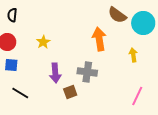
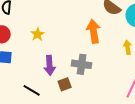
black line: (20, 93) -> (32, 90), moved

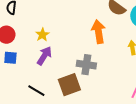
purple arrow: (50, 65) -> (44, 56), moved, turned -144
brown square: (65, 84) -> (69, 85), size x1.6

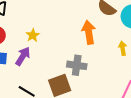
purple arrow: (44, 56) -> (23, 56), moved

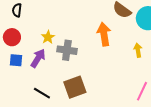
gray cross: (77, 65) -> (67, 50), moved

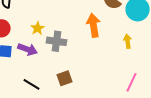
purple arrow: (38, 58) -> (28, 49), turned 78
brown square: (75, 87) -> (65, 78), size x0.7

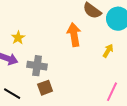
gray cross: (57, 41) -> (37, 66), moved
yellow arrow: (128, 41) -> (108, 51), turned 40

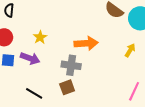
orange arrow: (74, 35) -> (86, 43), moved, turned 95
gray cross: (37, 66) -> (71, 65), moved

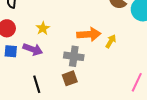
yellow arrow: (130, 50) -> (111, 41), moved
black line: (34, 93) -> (37, 84), turned 42

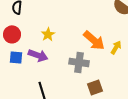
orange arrow: (89, 34) -> (94, 40), turned 45
brown square: (70, 78) -> (95, 87), moved

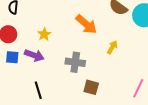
orange arrow: (94, 40) -> (86, 24), moved
brown square: (95, 87) -> (91, 87), turned 35

